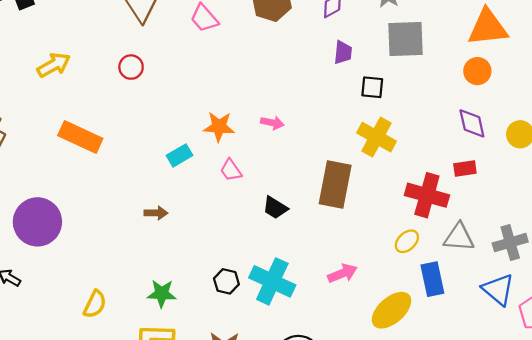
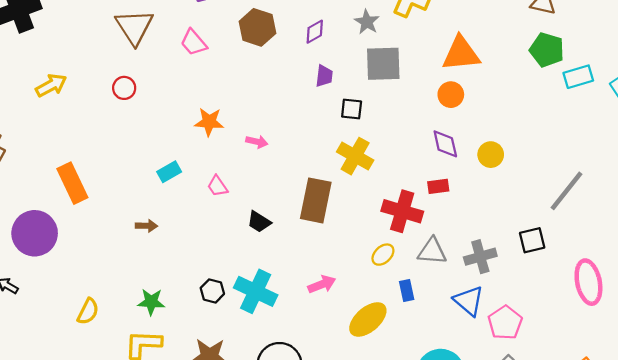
orange star: (219, 127) -> (209, 122), moved
orange rectangle: (80, 137) -> (72, 183), moved, turned 39
blue rectangle: (432, 279) -> (407, 291), size x0.7

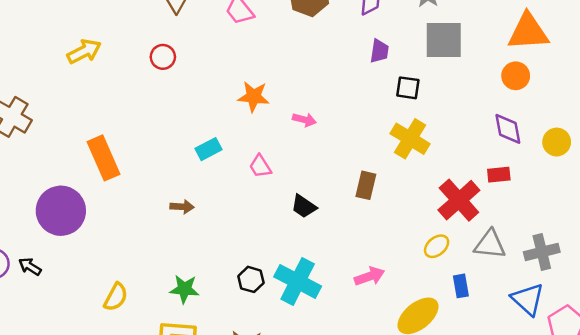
brown rectangle: (316, 200) -> (366, 185), size x0.6
red cross: (402, 211) -> (459, 200), turned 30

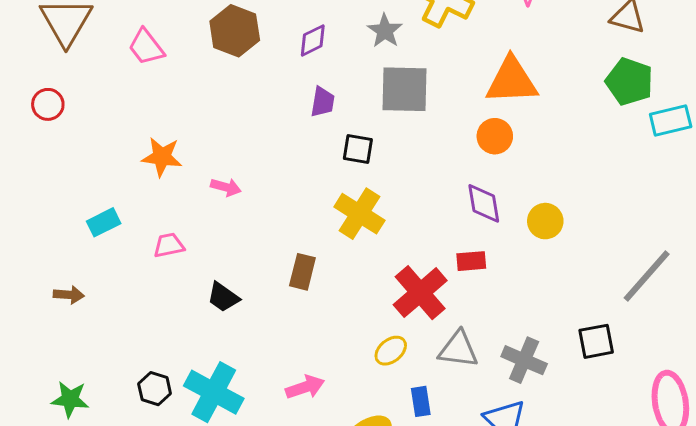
pink trapezoid: (260, 166) -> (169, 245), turned 110
gray cross: (542, 252) -> (524, 360), turned 36

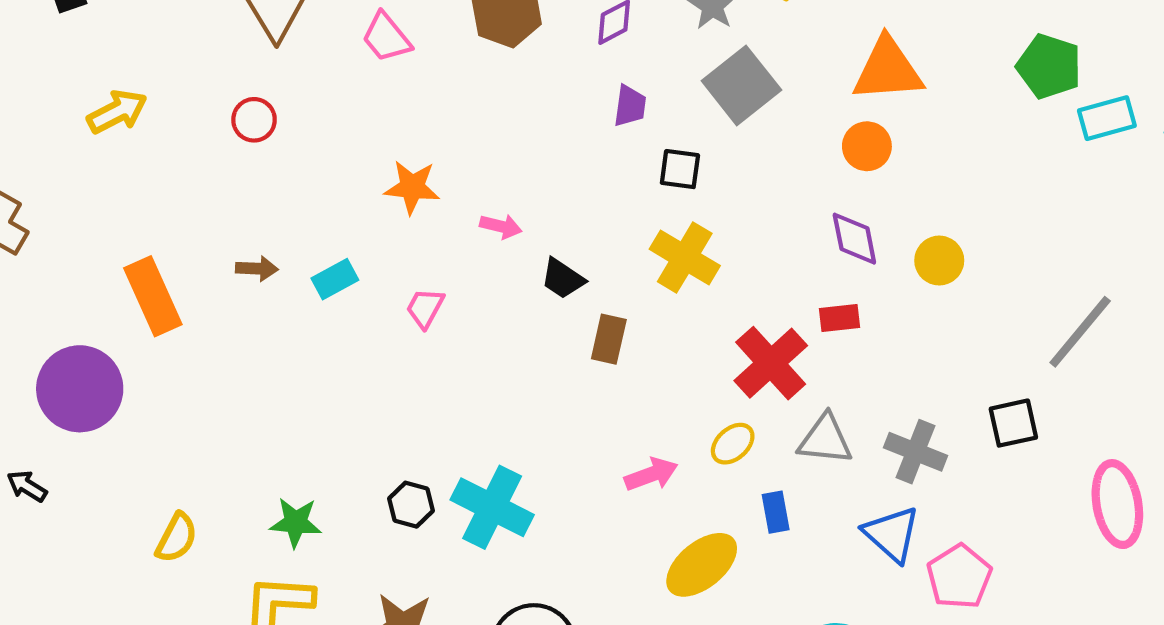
gray square: (404, 89) -> (741, 85), turned -38
pink trapezoid: (169, 245) -> (425, 308), turned -48
brown arrow: (69, 295) -> (257, 269), moved
black trapezoid: (223, 297) -> (563, 279), moved
pink arrow: (305, 387) -> (651, 474), moved

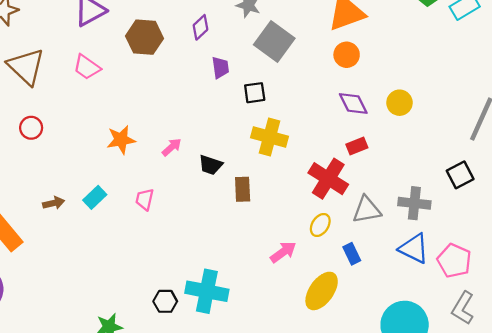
pink arrow: (501, 226) -> (172, 147), turned -40

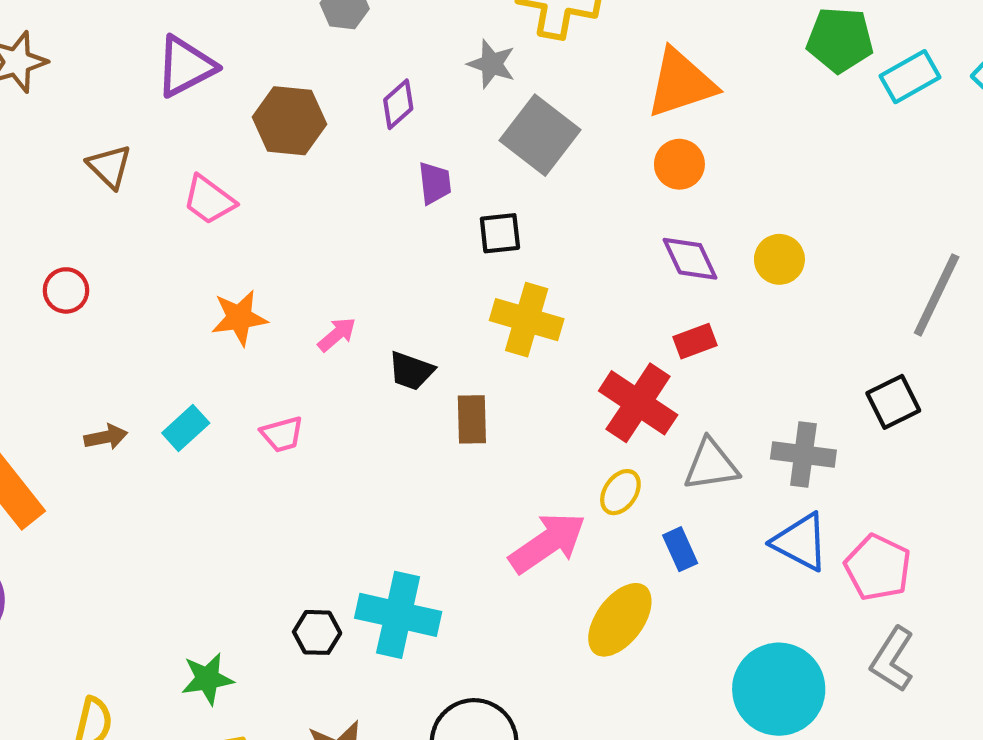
brown triangle: (26, 67) -> (110, 166), moved, size x0.6
pink trapezoid: (87, 67) -> (209, 200), moved
pink trapezoid: (145, 199) -> (282, 434), turned -120
pink arrow: (283, 252) -> (547, 543), size x1.5

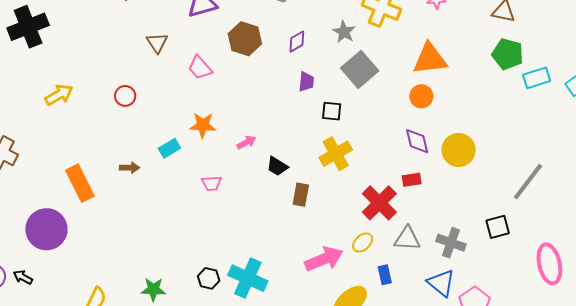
yellow circle: (779, 259) -> (459, 150), size x1.4
yellow cross: (527, 320) -> (336, 154), turned 32
cyan rectangle: (186, 428) -> (169, 148), moved

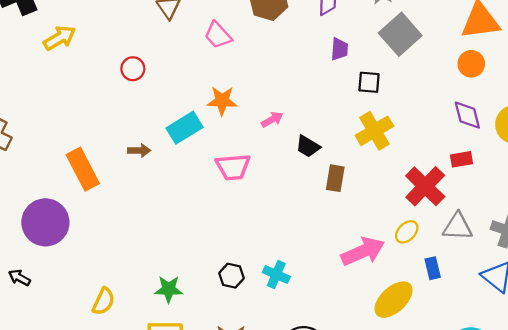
yellow arrow: (59, 95) -> (60, 38), moved
cyan rectangle: (169, 148) -> (184, 128), size x1.4
pink trapezoid: (211, 183) -> (233, 167), size x1.5
cyan cross: (248, 278) -> (276, 275), size x0.6

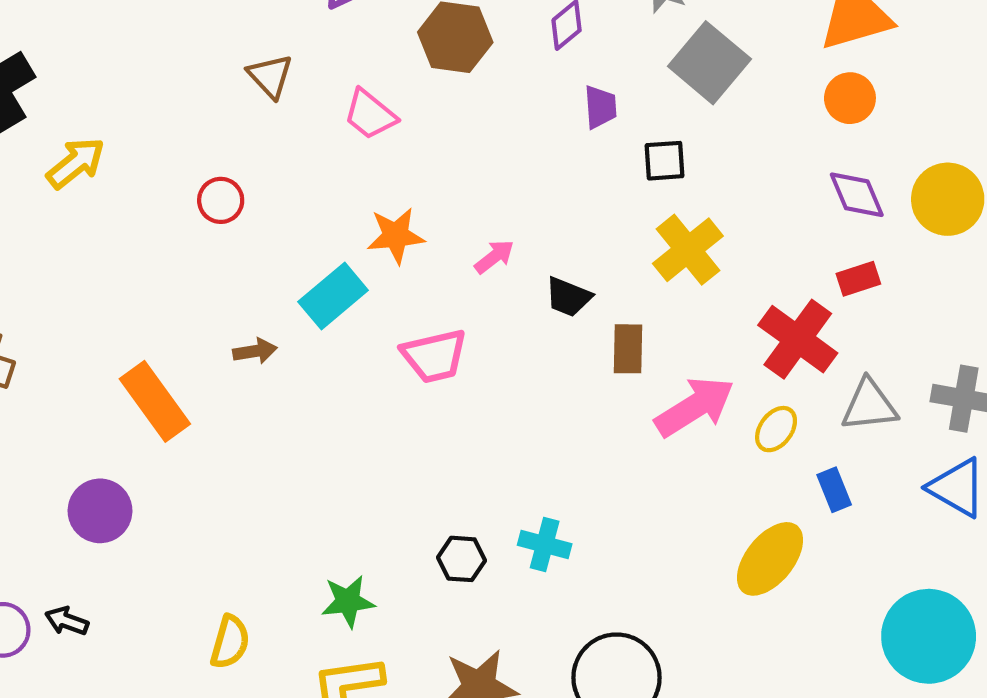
purple circle: (45, 222) -> (100, 511), size x0.7
pink arrow: (363, 251) -> (695, 407), moved

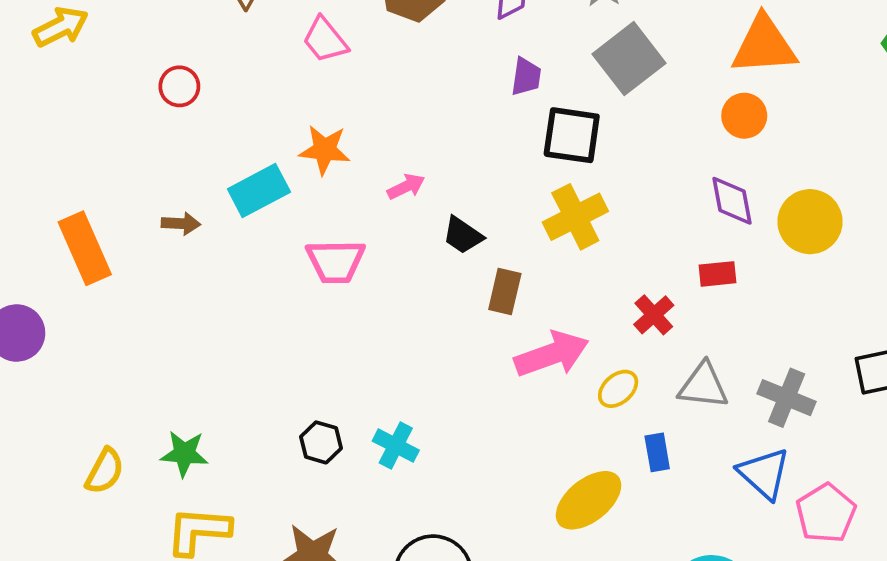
black square: (664, 161) -> (572, 135), size x1.5
red cross: (798, 339) -> (654, 315), size x0.6
green star: (348, 601) -> (184, 454), moved

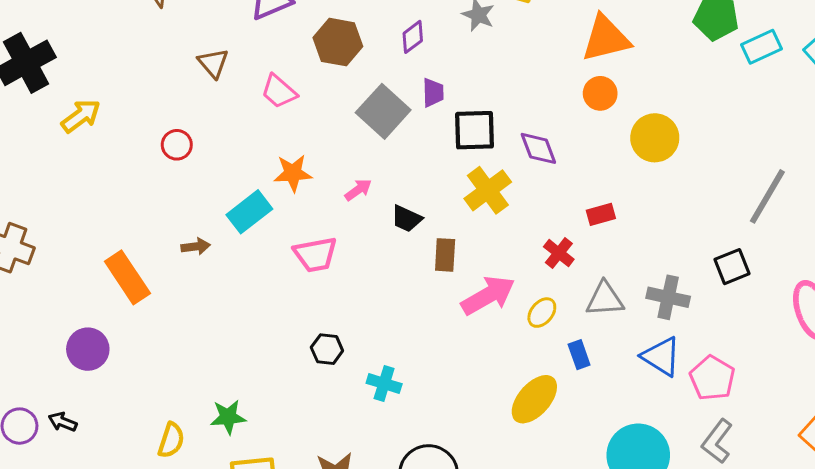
gray square: (629, 59) -> (383, 111), moved
purple diamond: (732, 201) -> (538, 148), moved
yellow circle: (810, 222) -> (655, 138), moved
black hexagon: (321, 442) -> (327, 349), moved

